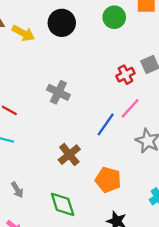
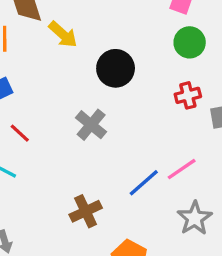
black circle: (62, 23) -> (116, 68), moved
red cross: (125, 75) -> (188, 95), moved

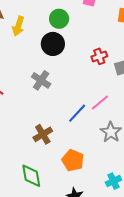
yellow arrow: (63, 34) -> (18, 26), turned 72
green circle: (190, 42) -> (59, 19), moved

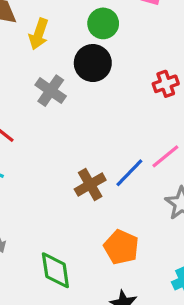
gray cross: (41, 80) -> (51, 91), moved
brown cross: (43, 134) -> (90, 185), moved

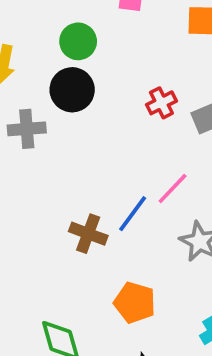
gray cross: (51, 91) -> (27, 129), turned -32
brown cross: (90, 185) -> (88, 234), turned -32

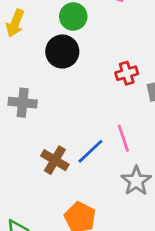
gray cross: (27, 129) -> (23, 103), moved
pink line: (173, 189) -> (123, 138), turned -72

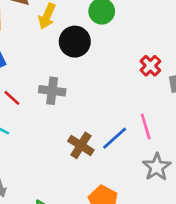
black circle: (62, 52) -> (75, 42), moved
red cross: (127, 73) -> (150, 66), turned -30

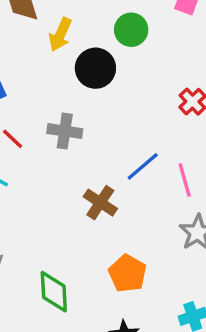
blue line: (115, 138) -> (143, 166), moved

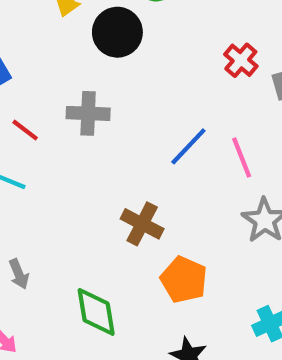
brown cross: (100, 203) -> (142, 224), moved

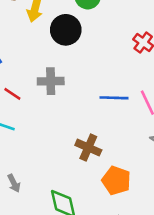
blue line: (188, 146) -> (114, 98), turned 52

